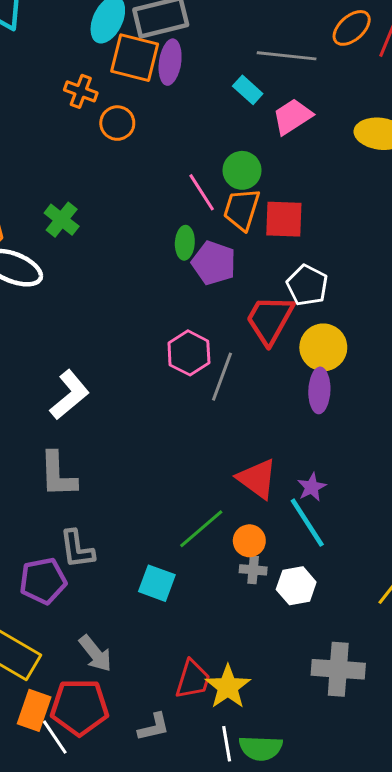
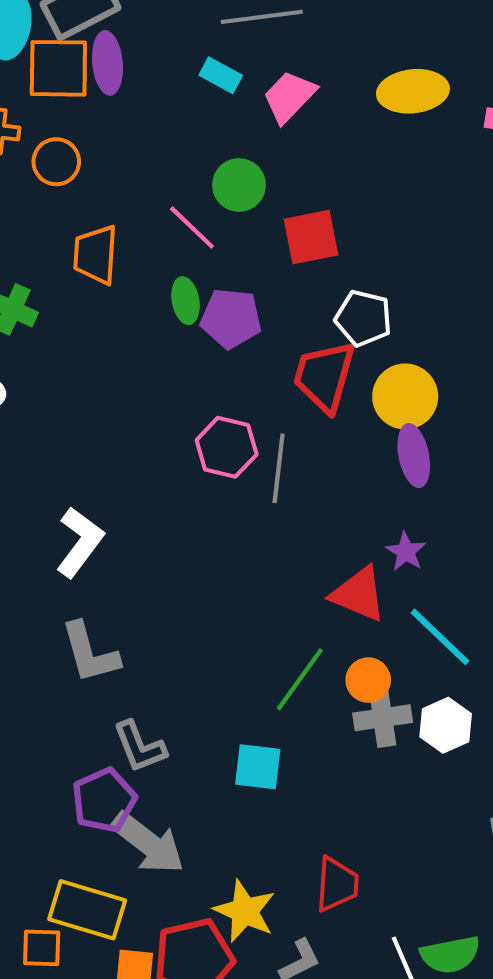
orange trapezoid: (242, 209) -> (96, 255), moved
purple star: (312, 487) -> (406, 552), moved
gray cross: (253, 570) -> (383, 718), size x1.5
gray arrow: (95, 654) -> (148, 843), moved, size x1.4
yellow star: (228, 687) -> (245, 911), moved

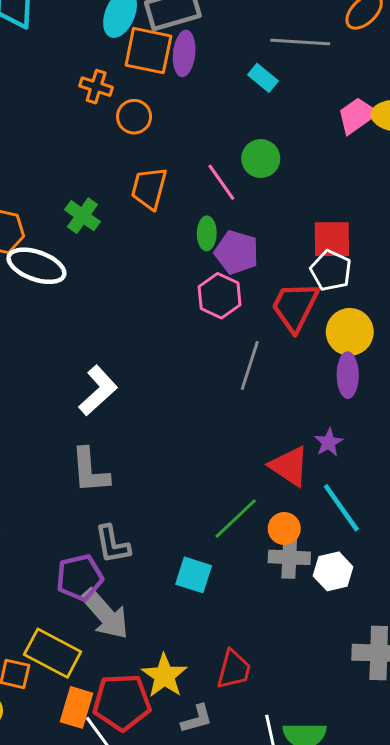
pink trapezoid: (289, 97) -> (357, 116), moved
red square: (311, 237) -> (332, 239), moved
pink hexagon: (227, 447) -> (220, 296), moved

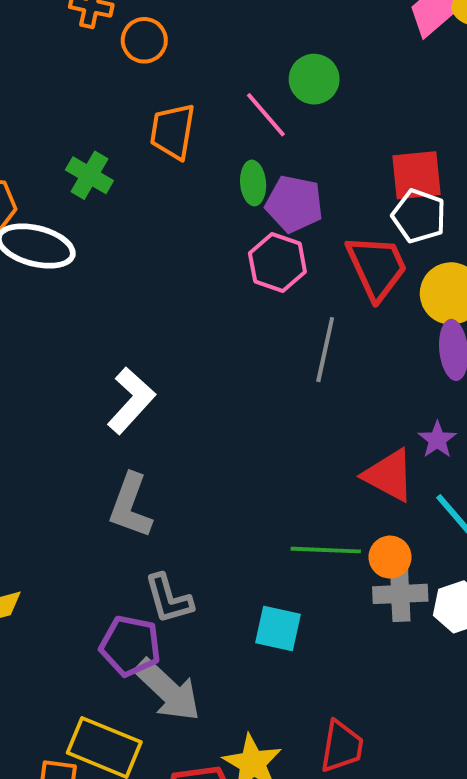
red trapezoid: (295, 306) -> (377, 267), turned 134
gray L-shape: (90, 471) -> (130, 506), turned 30
green line: (236, 519) -> (326, 550), turned 51
purple pentagon: (80, 578) -> (130, 646), turned 30

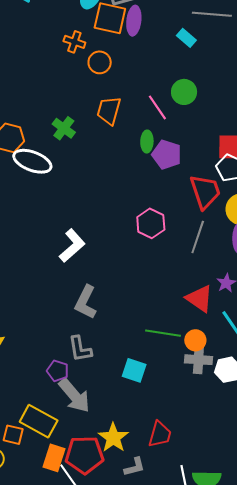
pink hexagon: (277, 263) -> (151, 223), moved
gray line: (325, 350) -> (198, 237), moved
gray L-shape: (130, 506) -> (86, 302), moved
purple pentagon: (130, 646) -> (58, 371), size x0.7

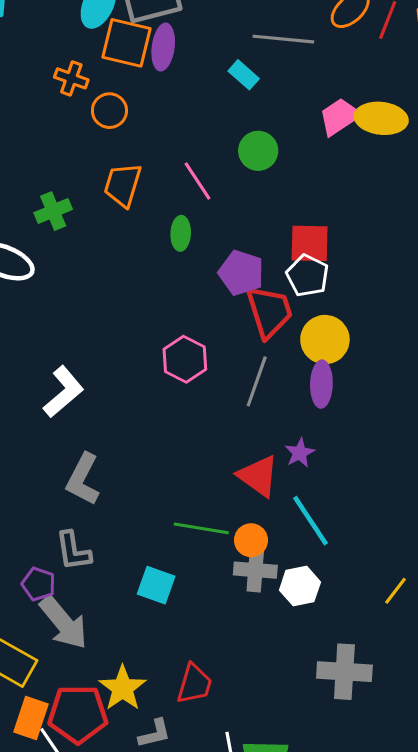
green circle: (184, 92) -> (258, 151), moved
green cross: (64, 128) -> (53, 211), turned 30
purple pentagon: (167, 155) -> (241, 273), moved

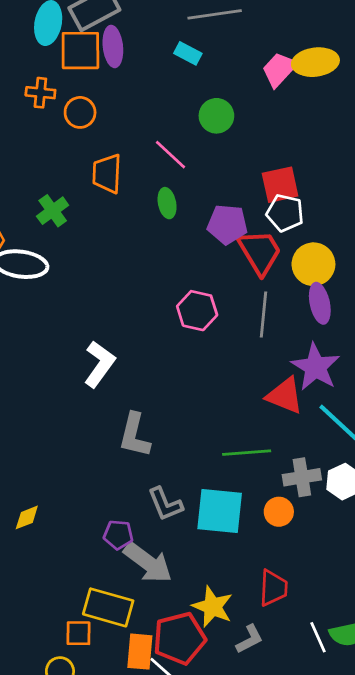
purple star: (300, 453) -> (315, 367), size x1.8
orange circle: (251, 540) -> (279, 512), moved
gray L-shape: (73, 551) -> (165, 504), moved
cyan square: (156, 585) -> (220, 511), size x1.5

